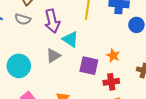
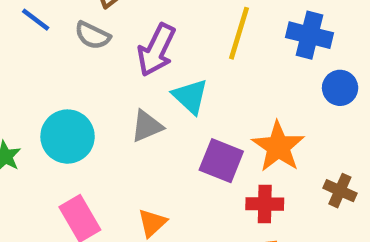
purple arrow: (52, 21) -> (156, 50), turned 30
orange star: (113, 55) -> (278, 147), size x1.6

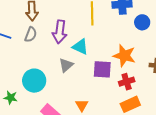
gray semicircle: (93, 35) -> (31, 34), turned -77

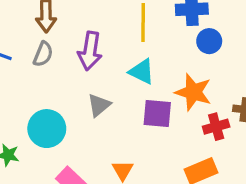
blue circle: (142, 22) -> (209, 41), moved
cyan triangle: (80, 47) -> (142, 72), moved
red cross: (127, 82) -> (216, 127), moved

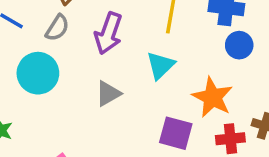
cyan triangle: (142, 72) -> (160, 65), turned 40
purple square: (157, 113) -> (176, 133), moved
cyan circle: (47, 129) -> (38, 73), moved

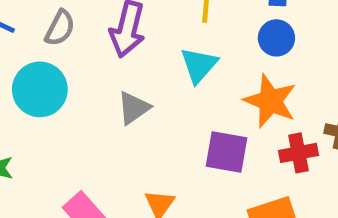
blue circle: (239, 45) -> (276, 38), moved

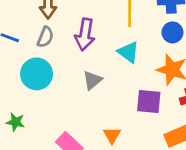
cyan triangle: (199, 65) -> (128, 52), turned -30

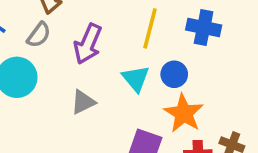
blue circle: (172, 32) -> (174, 74), moved

